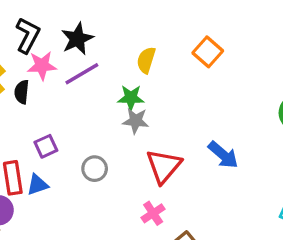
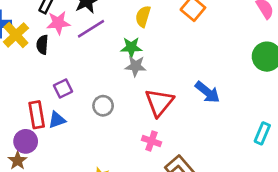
pink cross: (153, 213) -> (151, 141), turned -36

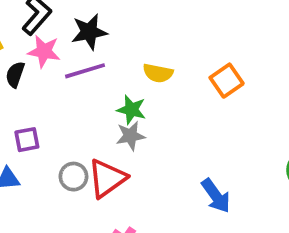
yellow semicircle: (143, 16) -> (158, 73), turned -110
gray star: (136, 66) -> (130, 136), turned -30
red triangle: (159, 102) -> (107, 178), moved

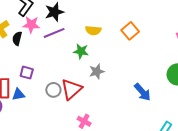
gray star: (130, 136) -> (97, 71), moved
purple square: (27, 140) -> (27, 73), turned 32
blue arrow: (216, 196) -> (142, 92), moved

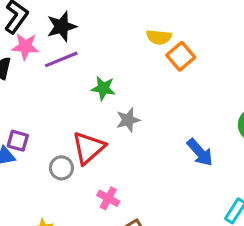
yellow semicircle: (93, 30) -> (159, 37), moved
purple square: (27, 73) -> (18, 141), moved
gray circle: (53, 90) -> (61, 168), moved

